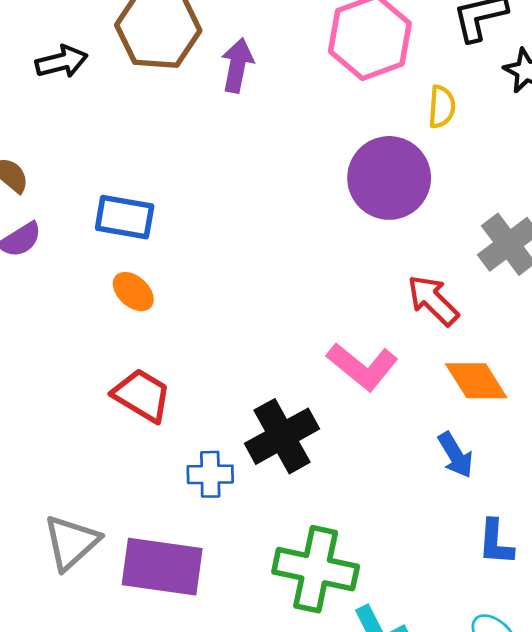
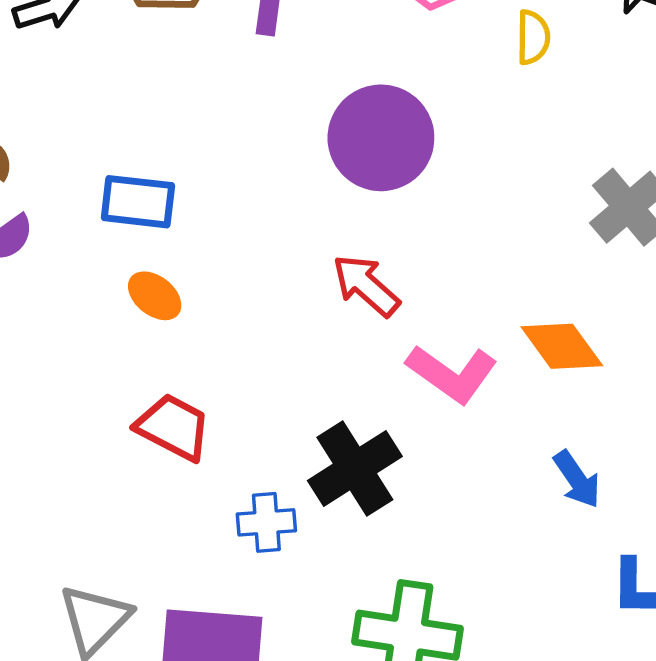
purple circle: (389, 178) -> (381, 138), moved
red arrow: (433, 300) -> (366, 285), moved
orange diamond: (476, 381) -> (562, 346), moved

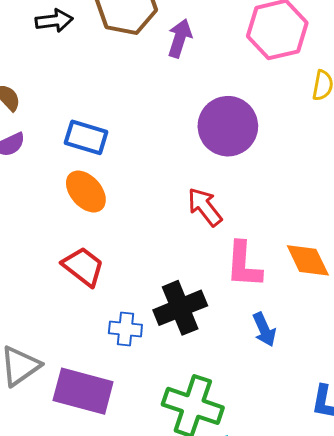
orange ellipse: (155, 296) -> (86, 191), size x1.4
pink L-shape: (452, 374) -> (244, 265), turned 48
blue arrow: (577, 479) -> (264, 329), moved

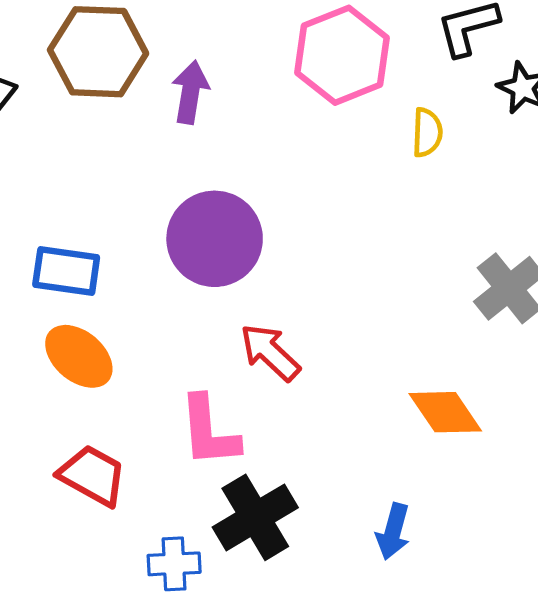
purple circle: (228, 126) -> (215, 239), moved
pink L-shape: (244, 265) -> (209, 431), moved
blue arrow: (264, 329) -> (393, 532), turned 48

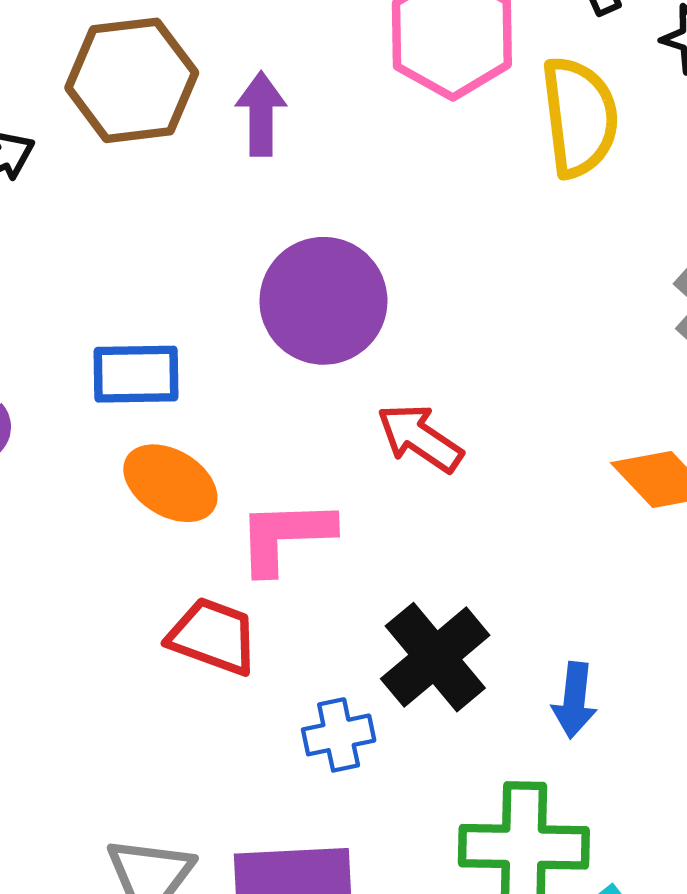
yellow semicircle: (427, 132) -> (579, 117), size x1.8
pink L-shape: (209, 431) -> (285, 536), moved, turned 102
blue arrow: (393, 532) -> (574, 700), moved

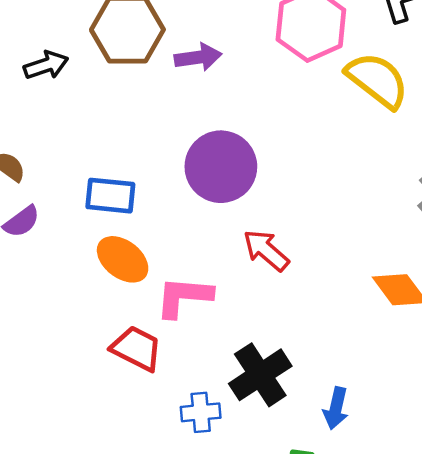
purple arrow: (261, 114) -> (198, 57), turned 75
yellow semicircle: (579, 117) -> (377, 80), turned -52

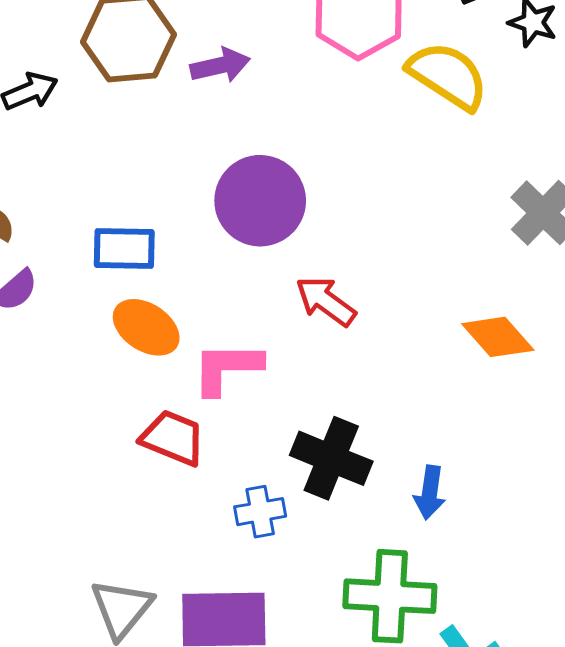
black cross: (260, 375) -> (331, 458), turned -30

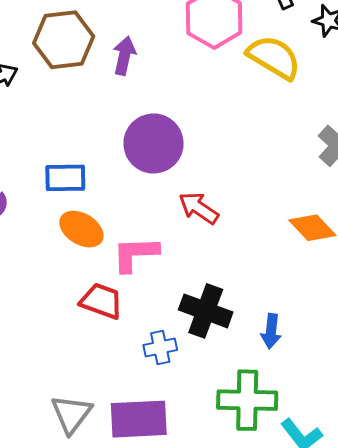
purple arrow: (220, 65) -> (124, 56), turned -63

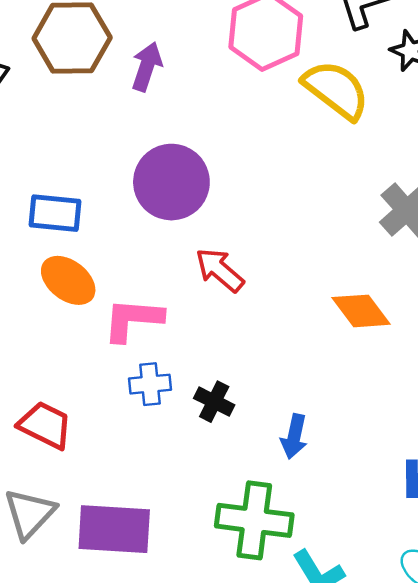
red trapezoid: (101, 301) -> (45, 425), moved
black cross: (206, 311) -> (214, 402), size x0.6
blue cross: (160, 347) -> (150, 384), moved

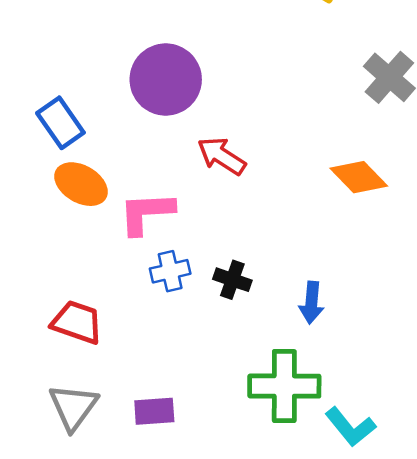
blue rectangle: (55, 213) -> (60, 123), turned 57
purple rectangle: (114, 529) -> (154, 411), size x0.6

